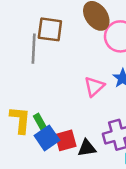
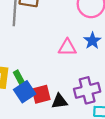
pink triangle: (94, 87) -> (67, 47), turned 42

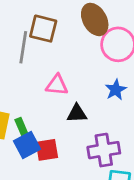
pink triangle: (67, 47) -> (57, 85), moved
black triangle: (59, 101) -> (77, 113), moved

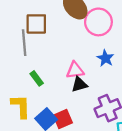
pink triangle: (57, 85) -> (75, 70), moved
green rectangle: (22, 127) -> (37, 78), moved

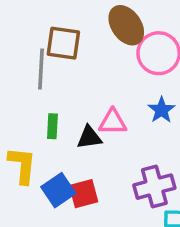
green rectangle: (37, 78) -> (52, 126), turned 32
black triangle: (79, 84) -> (89, 137), moved

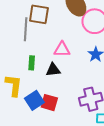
pink triangle: (113, 122) -> (62, 49), moved
red square: (84, 194) -> (49, 103), turned 30

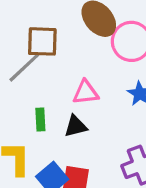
gray line: (26, 29) -> (24, 68), turned 50

